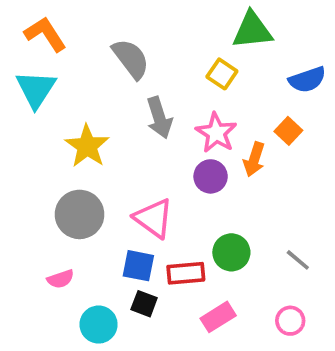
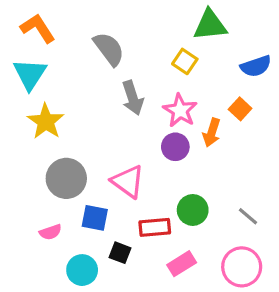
yellow star: (87, 146) -> (46, 122), moved
blue square: (138, 266) -> (95, 218), moved
pink circle: (290, 321) -> (242, 267), size x1.6

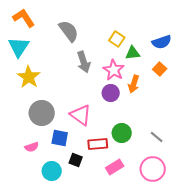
green triangle: (210, 25) -> (133, 53), moved, size x0.7
orange square: (240, 109) -> (160, 69), moved

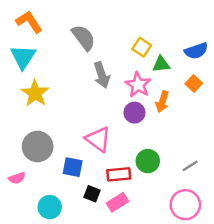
gray circle: (42, 113) -> (38, 147), moved
gray line: (157, 137) -> (190, 166), turned -72
pink semicircle: (32, 147) -> (17, 178), moved
pink rectangle: (115, 167) -> (117, 202), moved
cyan circle: (52, 171) -> (50, 207), moved

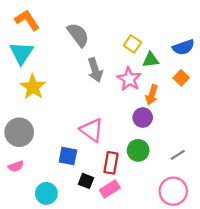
purple circle: (134, 113) -> (143, 118), moved
gray circle: (38, 147) -> (19, 132), moved
red rectangle: (119, 174) -> (111, 163), turned -75

